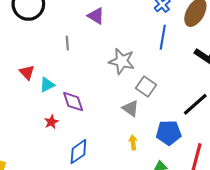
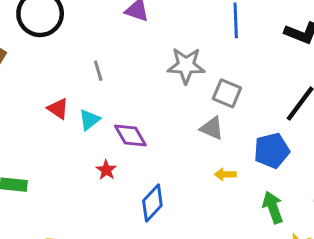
gray line: (67, 43) -> (98, 71), moved
yellow arrow: (133, 142) -> (225, 174), turned -72

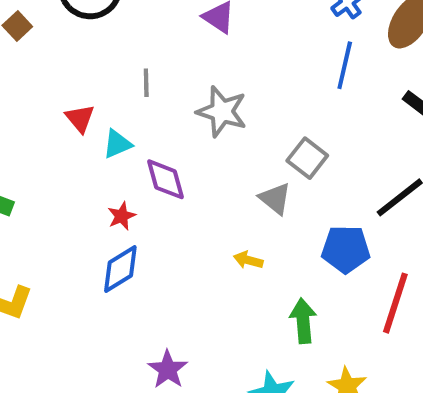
gray star: (186, 66) -> (222, 112), moved
yellow arrow: (225, 174) -> (248, 260), moved
blue diamond: (152, 203) -> (120, 269), moved
green arrow: (273, 207) -> (303, 321), moved

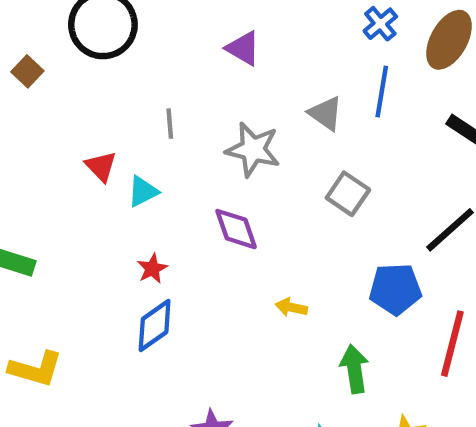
purple diamond: (166, 179) -> (236, 229), moved
gray triangle: (275, 199) -> (326, 113), moved

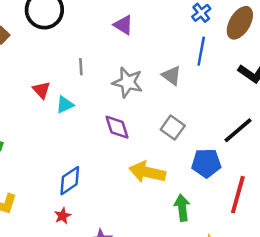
gray triangle: (326, 113) -> (172, 75), moved
gray square: (348, 194) -> (173, 128), moved
red star: (152, 269) -> (63, 216), moved
yellow arrow: (291, 307) -> (147, 172), size x2.0

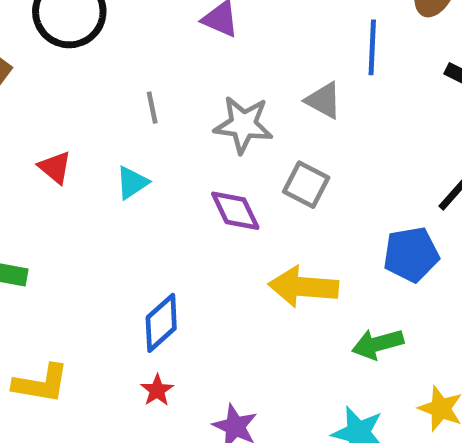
red triangle: (41, 90) -> (55, 167), moved
gray square: (173, 128) -> (306, 185), moved
green arrow: (182, 208) -> (378, 344), turned -90

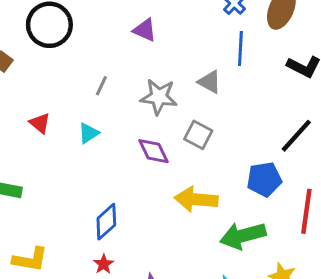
gray line: (152, 108) -> (101, 86), turned 36
green arrow: (378, 344) -> (243, 236), size x1.4

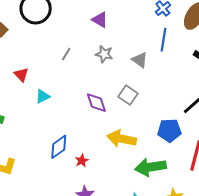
gray star: (159, 97) -> (104, 54), moved, size x0.7
cyan triangle: (88, 133) -> (43, 96), moved
red star: (104, 264) -> (82, 161), moved

